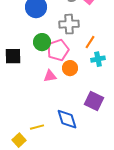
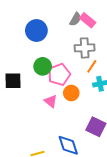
gray cross: (69, 24) -> (85, 48), moved
pink triangle: (50, 76) -> (51, 101), turned 48

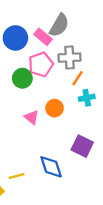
gray semicircle: (75, 19) -> (59, 25), size x1.5
pink rectangle: (88, 20) -> (43, 37), moved
pink pentagon: (59, 75) -> (41, 64), moved

